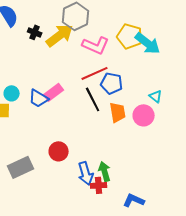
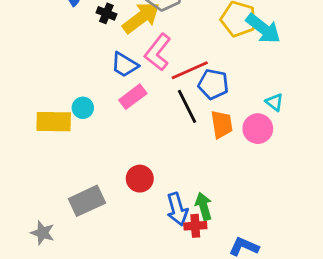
pink L-shape: (96, 45) -> (158, 52), moved, turned 104
cyan circle: (12, 93) -> (83, 108), moved
blue trapezoid: (39, 98) -> (124, 65), moved

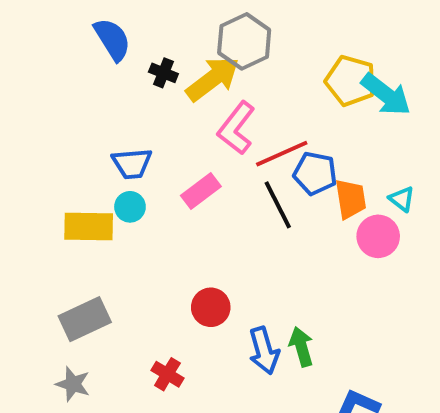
blue trapezoid: (124, 65) -> (132, 163), moved, turned -36
orange trapezoid: (222, 124) -> (351, 199), moved
gray rectangle: (87, 201) -> (85, 319), moved
red cross: (195, 226) -> (167, 374), moved, turned 35

